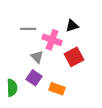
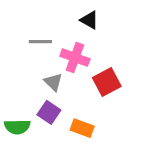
black triangle: (72, 26) -> (89, 20), moved, turned 48
green semicircle: (12, 88) -> (17, 127), turned 90

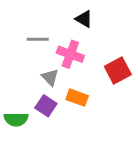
red square: (107, 82) -> (118, 71), moved
orange rectangle: (82, 128) -> (77, 98), moved

